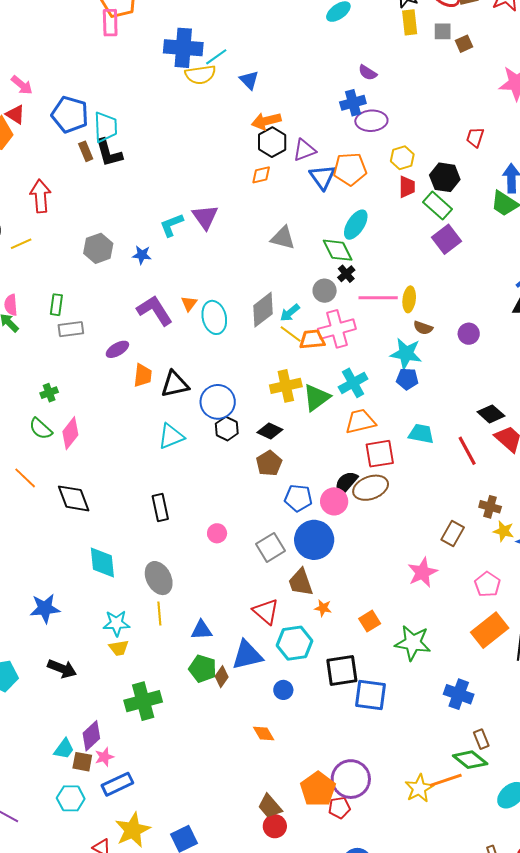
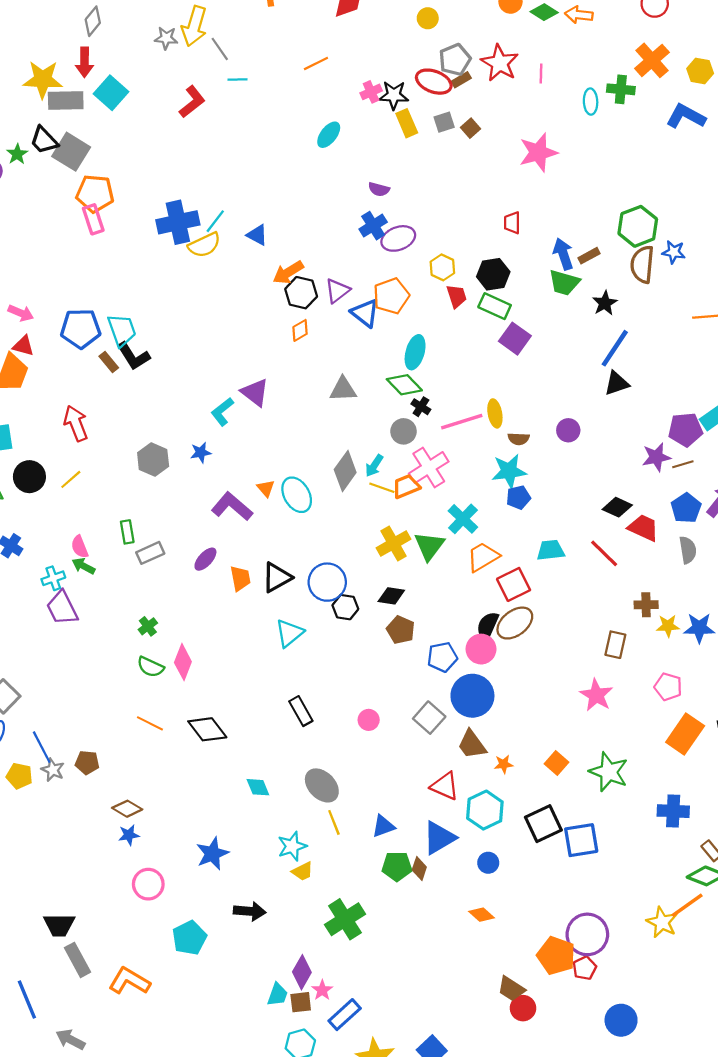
cyan diamond: (102, 562) -> (258, 787), size x0.7
green star: (413, 643) -> (609, 772), turned 30

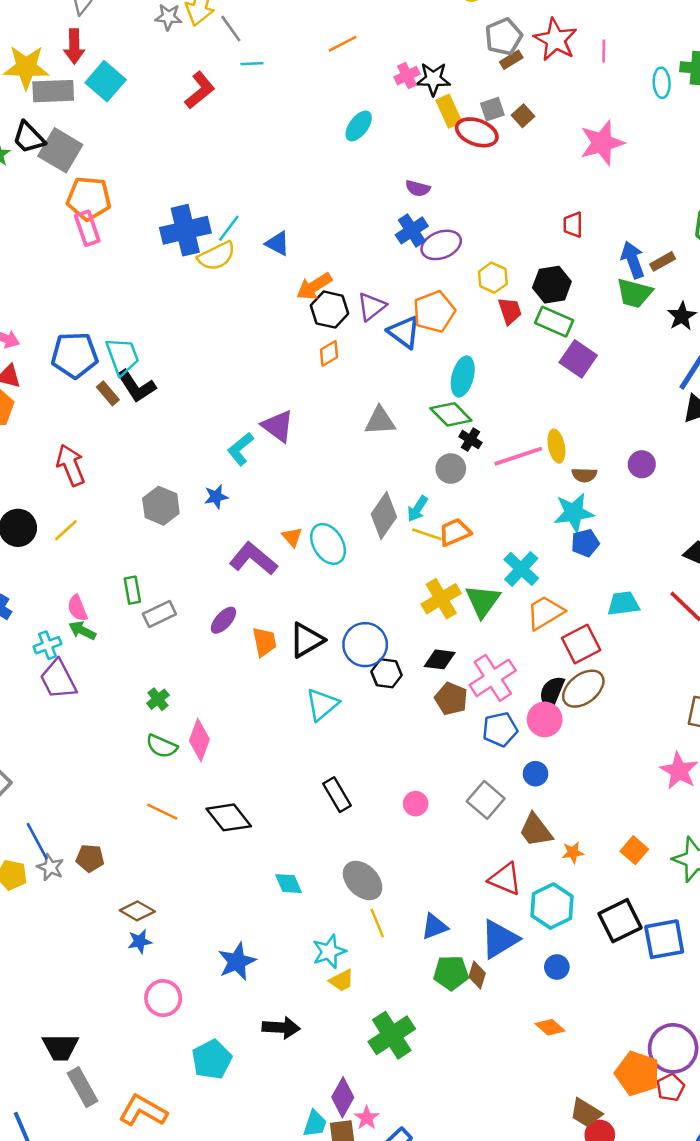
red ellipse: (434, 82) -> (477, 132), moved
pink cross: (429, 467) -> (493, 678), moved
blue circle: (472, 696) -> (535, 774), size x0.5

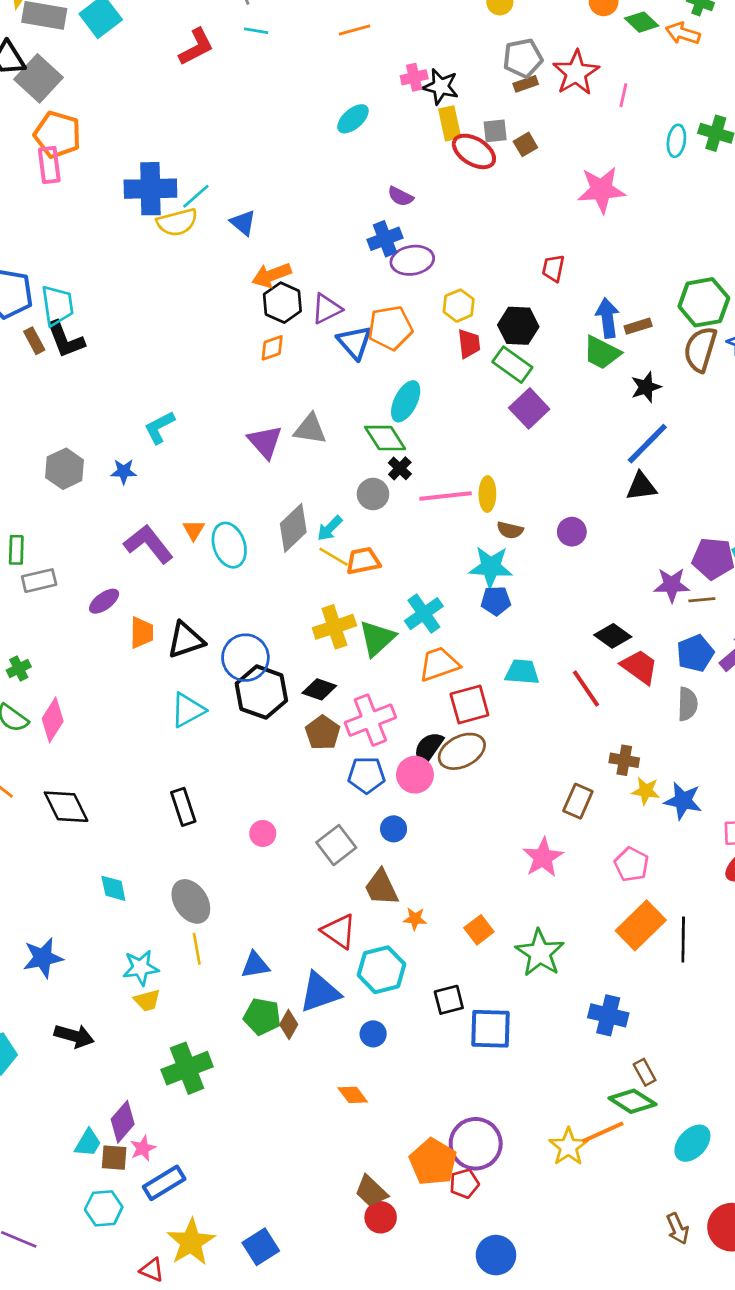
purple triangle: (278, 426) -> (265, 442), moved
black hexagon: (387, 673) -> (261, 692), size x1.6
black square: (620, 921) -> (449, 1000), size x0.7

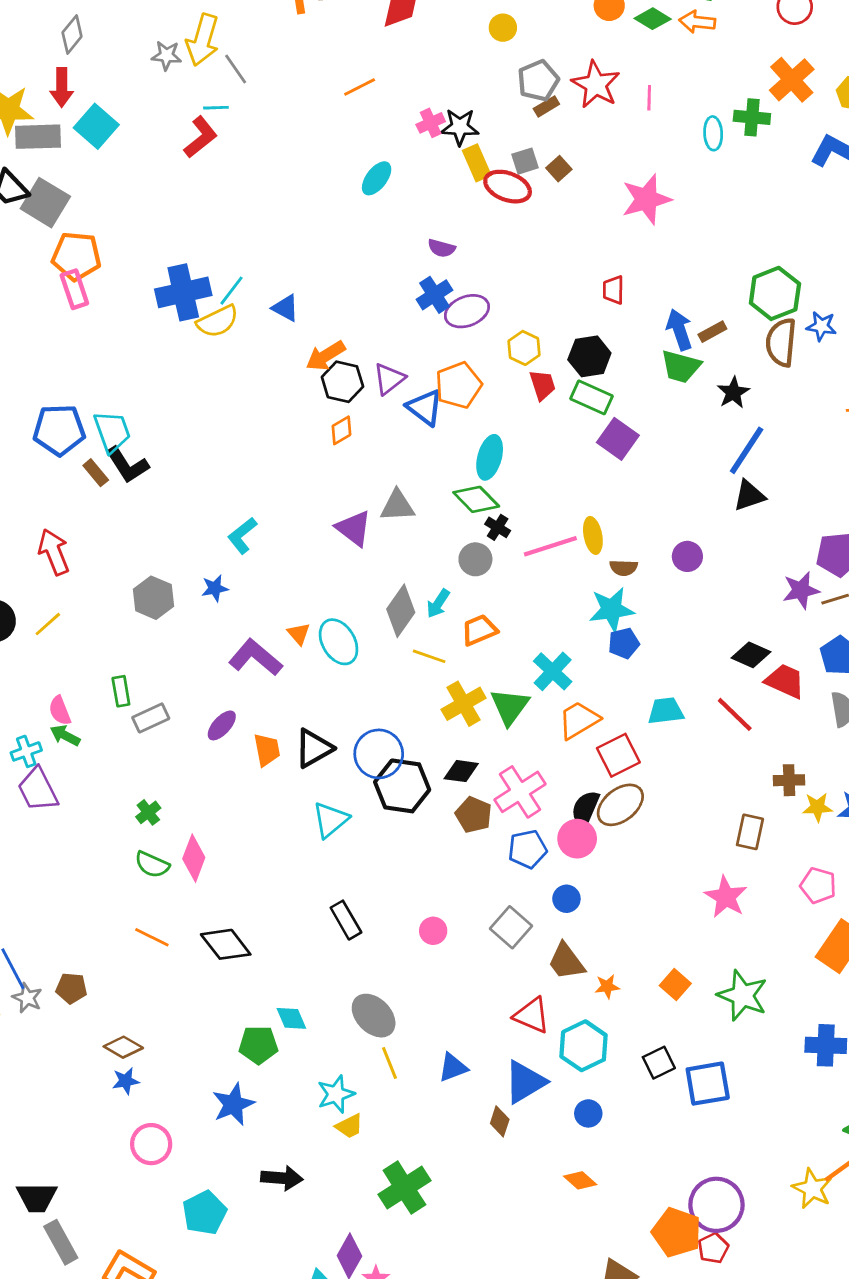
cyan line: (256, 31) -> (216, 108), moved
yellow line: (334, 557) -> (429, 656), moved
green pentagon: (262, 1017) -> (258, 1045), moved

